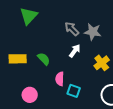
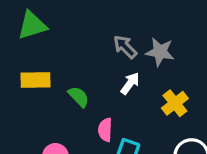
green triangle: (29, 16) -> (32, 25), moved, turned 30
yellow rectangle: (18, 59) -> (35, 80), moved

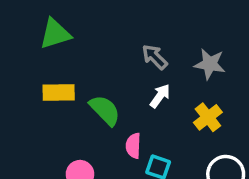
gray star: (160, 52) -> (210, 64), moved
green semicircle: (79, 97) -> (105, 110), size x1.4

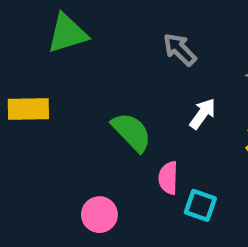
gray arrow: (155, 57) -> (180, 49), moved
yellow rectangle: (59, 92) -> (28, 109), moved

